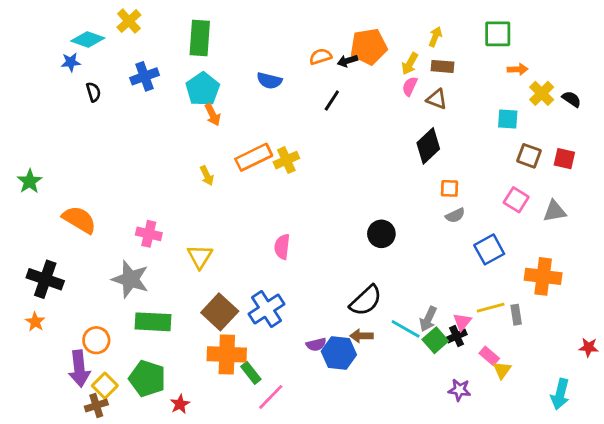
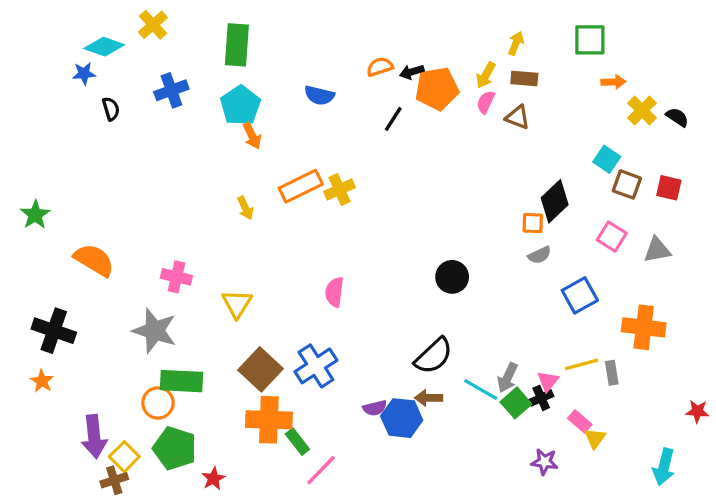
orange pentagon: (369, 47) -> (437, 89), moved
cyan square: (508, 119) -> (607, 159), moved, turned 30
black diamond: (428, 146) -> (555, 201), moved
orange circle: (96, 340) -> (158, 403), moved

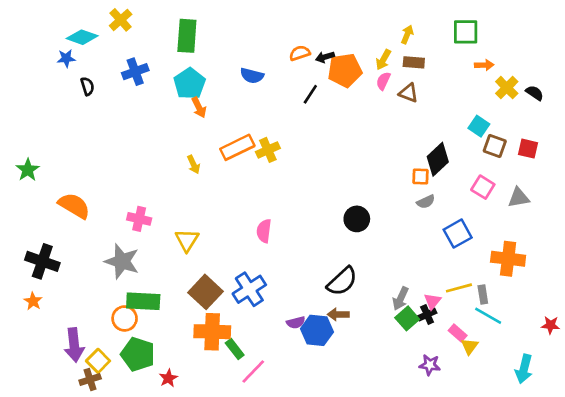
cyan line: (481, 389) -> (488, 316), moved

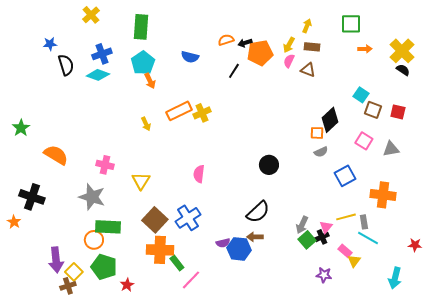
cyan diamond: (82, 37) -> (98, 75), moved
black semicircle: (87, 86) -> (66, 65), size x1.5
yellow cross: (507, 88) -> (402, 51), moved, size x1.4
orange star: (33, 301) -> (14, 222), moved

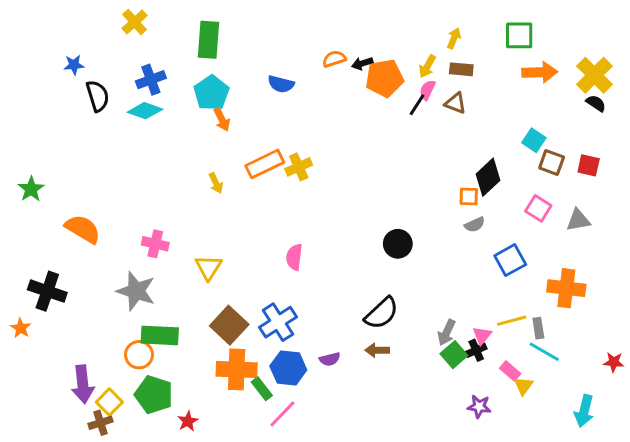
orange arrow: (365, 49) -> (540, 72), size x1.6
black line: (234, 71) -> (417, 105), moved
blue hexagon: (239, 249) -> (288, 368), moved

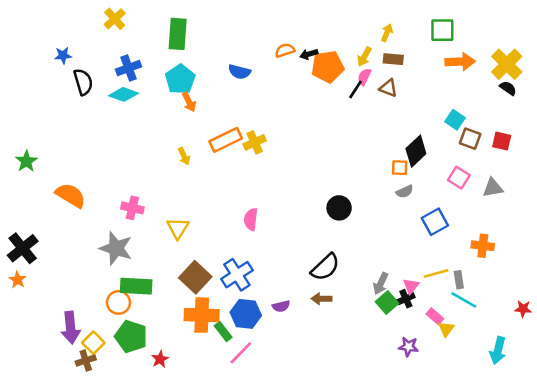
orange cross: (566, 288) -> (483, 246), size x0.7
black cross: (47, 291) -> (23, 248), moved, turned 32

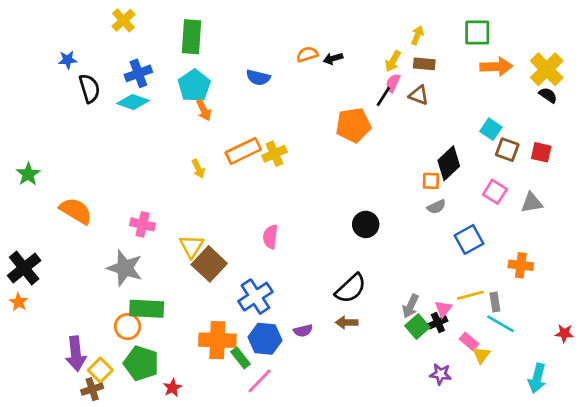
orange pentagon: (328, 67) -> (353, 125), moved
brown square: (195, 277) -> (209, 264), moved

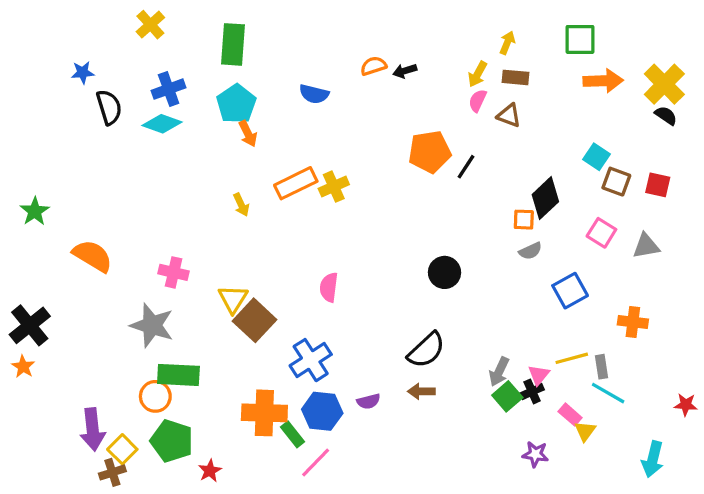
black line: (383, 97) -> (466, 167), moved

